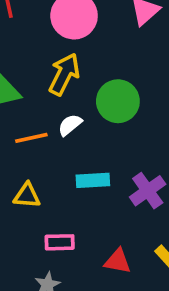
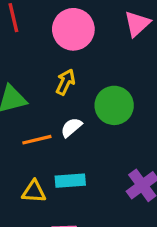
yellow arrow: (64, 74) -> (65, 82), size x0.7
cyan rectangle: (93, 180) -> (70, 181), moved

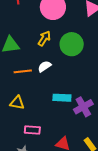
green circle: (114, 105) -> (72, 44), moved
cyan rectangle: (70, 181) -> (62, 98), moved

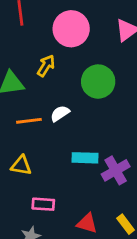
yellow arrow: (44, 38) -> (46, 66), moved

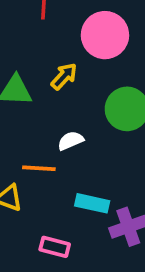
orange line: (29, 121) -> (39, 168), moved
pink rectangle: (43, 204) -> (55, 247), moved

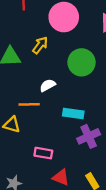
cyan rectangle: (92, 203) -> (73, 113), moved

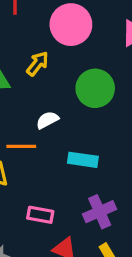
purple cross: (89, 136) -> (100, 212), moved

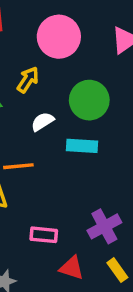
white semicircle: (47, 120) -> (42, 122), moved
cyan rectangle: (83, 160) -> (82, 146), moved

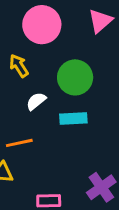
yellow arrow: (28, 80) -> (19, 66), turned -60

